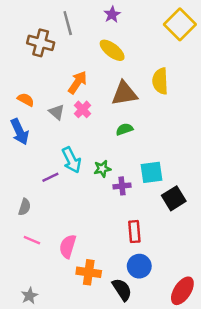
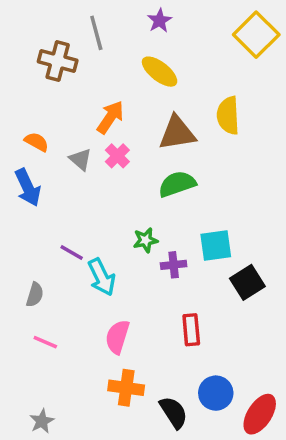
green semicircle: (124, 129) -> (177, 184), size x1.5
cyan arrow: (71, 160) -> (102, 277), moved
purple line: (50, 177) -> (72, 253), turned 56
pink semicircle: (68, 246) -> (117, 337), moved
blue circle: (139, 266) -> (216, 393), moved

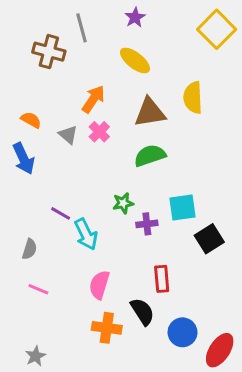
black semicircle: (174, 412) -> (142, 312), moved

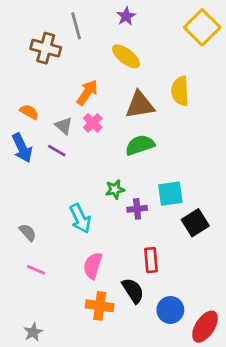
purple line: (61, 213) -> (57, 151), moved
gray semicircle: (30, 249) -> (28, 232), turned -60

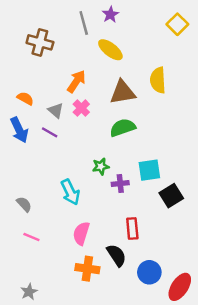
gray line: (76, 26) -> (84, 23), moved
yellow square: (202, 27) -> (177, 24), size x0.7

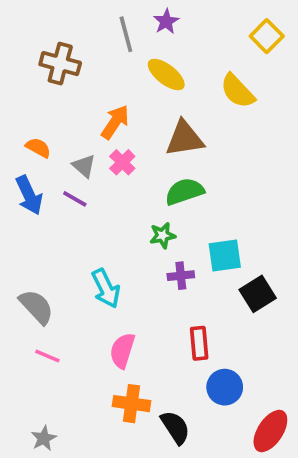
yellow semicircle: (158, 80) -> (237, 91), moved, turned -40
green star: (101, 166) -> (163, 235), moved
gray semicircle: (24, 204) -> (36, 307), size x1.5
black semicircle: (117, 255) -> (175, 427), moved
blue circle: (149, 272) -> (225, 387), moved

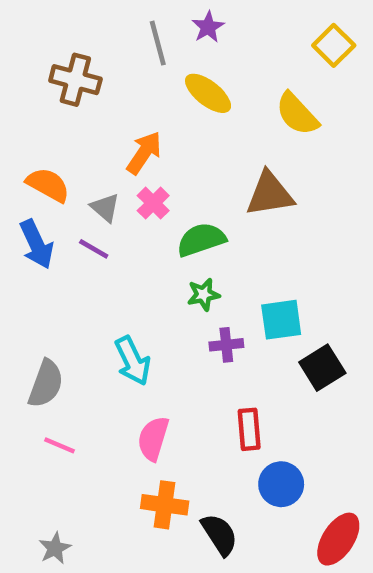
brown triangle: (184, 139) -> (270, 194), moved
orange semicircle: (38, 148) -> (48, 185), size x1.4
green semicircle: (184, 192) -> (201, 240), moved
gray semicircle: (36, 307) -> (46, 384), turned 63

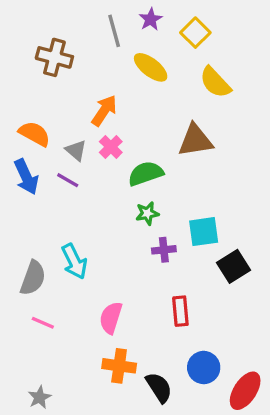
yellow square: (334, 45) -> (195, 33), moved
cyan arrow: (133, 361) -> (74, 261), moved
blue circle: (281, 484) -> (204, 368), moved

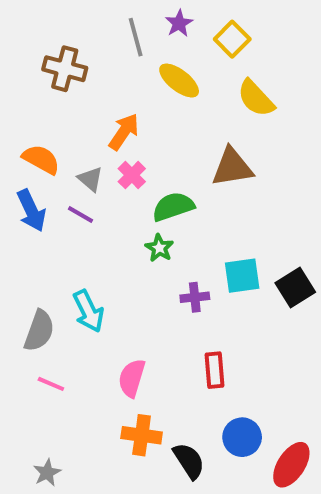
green star: (147, 213) -> (159, 248), moved, turned -30
black square: (234, 266) -> (295, 287), moved

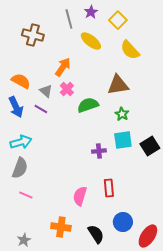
green star: (159, 248) -> (122, 114), moved
cyan arrow: (88, 311) -> (21, 142), moved, turned -80
pink semicircle: (132, 378) -> (80, 196), moved
orange cross: (142, 435) -> (61, 227), moved

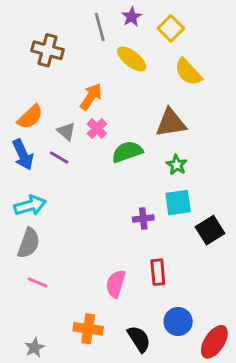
orange semicircle: (21, 81) -> (30, 117), turned 108
black square: (150, 146) -> (210, 230), moved

